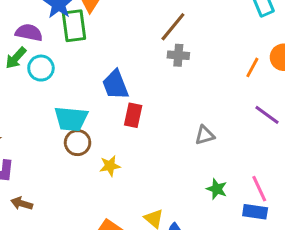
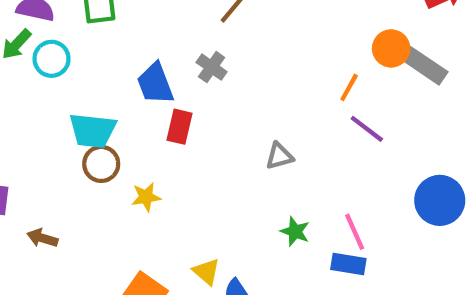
gray cross: (178, 55) -> (212, 67), moved, turned 30
orange line: (252, 67) -> (349, 87), moved
brown arrow: (22, 204) -> (42, 238), moved

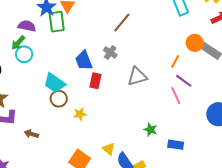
cyan circle: (52, 59) -> (24, 54), moved
cyan trapezoid: (93, 130) -> (54, 83), turned 30
gray triangle: (279, 156) -> (137, 76), moved, size x1.5
pink line: (355, 232) -> (176, 95), moved

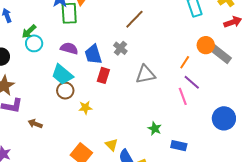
purple semicircle: (27, 26) -> (69, 48), moved

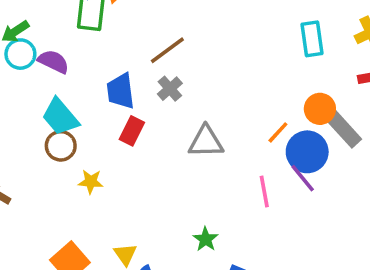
brown line: (134, 19) -> (167, 50), moved
purple semicircle: (69, 48) -> (53, 61), moved
purple line: (192, 82) -> (303, 178), moved
blue circle: (224, 118) -> (307, 152), moved

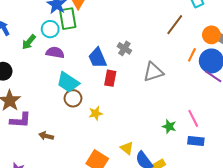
brown line: (167, 50) -> (175, 25), moved
cyan circle: (20, 54) -> (50, 29), moved
pink line: (264, 191) -> (193, 118), moved

